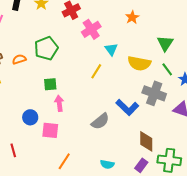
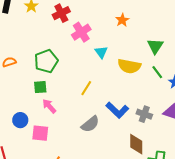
green pentagon: (46, 48) -> (46, 61), moved
yellow line: (96, 71) -> (86, 88), moved
gray cross: (154, 93) -> (144, 114), moved, size x0.7
pink arrow: (59, 103) -> (49, 106), turned -35

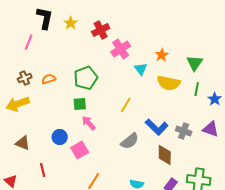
orange star: (122, 20) -> (162, 55), moved
green line: (157, 72) -> (197, 89), turned 48
pink square: (40, 133) -> (80, 150), turned -36
brown diamond: (136, 144) -> (165, 155), moved

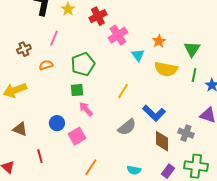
pink line: (29, 42) -> (54, 38), moved
brown cross: (25, 78) -> (24, 49), moved
gray cross: (184, 131) -> (186, 133), moved

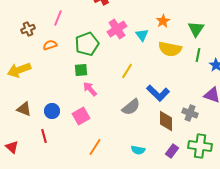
pink cross: (118, 35) -> (117, 29), moved
blue circle: (57, 123) -> (52, 111), moved

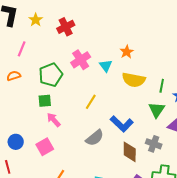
green triangle: (196, 29) -> (157, 110), moved

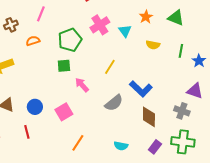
yellow semicircle: (134, 80) -> (153, 45), size x0.6
green triangle: (157, 110) -> (176, 18), moved, turned -42
pink arrow: (54, 120) -> (82, 85), moved
gray cross: (154, 144) -> (182, 111), moved

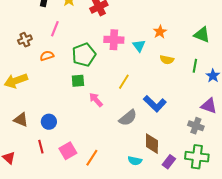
green triangle: (176, 18) -> (202, 35), moved
pink cross: (100, 25) -> (114, 40), turned 36
pink square: (64, 112) -> (68, 151), moved
brown diamond: (149, 117) -> (152, 144), moved

